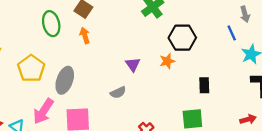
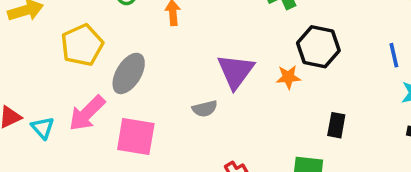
purple triangle: (133, 64) -> (236, 71), size x1.6

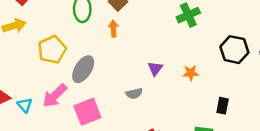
black hexagon: (318, 47) -> (234, 50), moved
purple triangle: (236, 71) -> (155, 69), size x0.6
pink square: (136, 136) -> (87, 112), turned -32

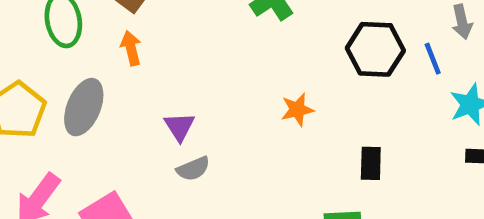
gray ellipse: (83, 69) -> (84, 107), moved
purple triangle: (155, 69) -> (179, 127), moved

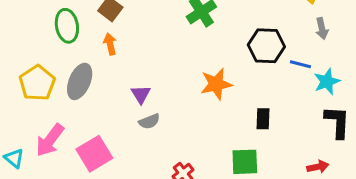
blue line: (433, 59) -> (300, 64), moved, turned -55
orange star: (297, 110) -> (216, 84), size x1.5

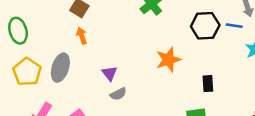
green ellipse: (67, 26) -> (18, 31), moved
blue line: (300, 64) -> (234, 26), moved

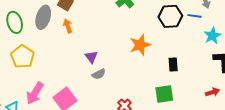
gray ellipse: (60, 68) -> (43, 17), moved

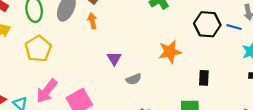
gray semicircle: (99, 74) -> (134, 79), moved

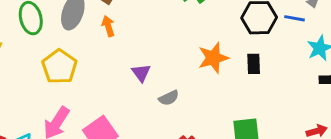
yellow pentagon: (38, 49) -> (59, 67), moved
black rectangle: (204, 78) -> (254, 64), moved

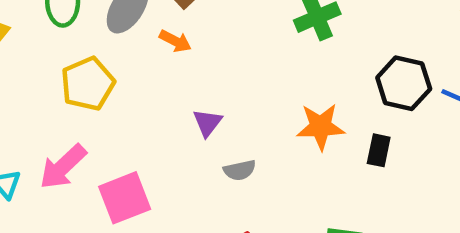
orange arrow: (108, 26) -> (175, 41), turned 120

